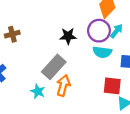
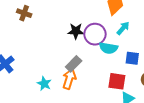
purple circle: (99, 31) -> (95, 34), moved
brown cross: (12, 34) -> (24, 13), moved, turned 32
gray rectangle: (54, 67) -> (74, 64), moved, size x0.7

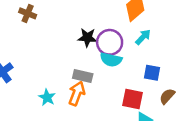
cyan semicircle: (108, 48) -> (111, 60), moved
gray rectangle: (74, 64) -> (83, 76), turned 56

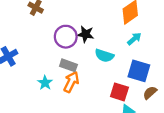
purple circle: (110, 42) -> (66, 37), moved
blue square: (152, 73) -> (139, 71), size x1.5
gray rectangle: (83, 76) -> (68, 65), moved

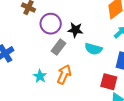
purple circle: (66, 37) -> (51, 24), moved
gray rectangle: (68, 65) -> (58, 47), moved, turned -70

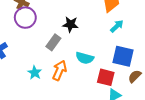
purple circle: (51, 24) -> (25, 18), moved
cyan semicircle: (93, 49) -> (85, 58), moved

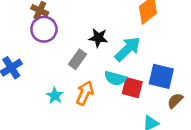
cyan arrow: (117, 26) -> (128, 49), moved, size x1.6
red square: (106, 77) -> (132, 88), moved

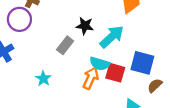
purple circle: (44, 29) -> (19, 19), moved
orange arrow: (85, 93) -> (91, 78), moved

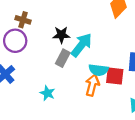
black star: (85, 26) -> (61, 35), moved
cyan arrow: (112, 37) -> (81, 45), moved

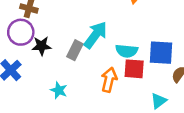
black star: (61, 35) -> (42, 46), moved
cyan semicircle: (99, 70) -> (127, 51), moved

